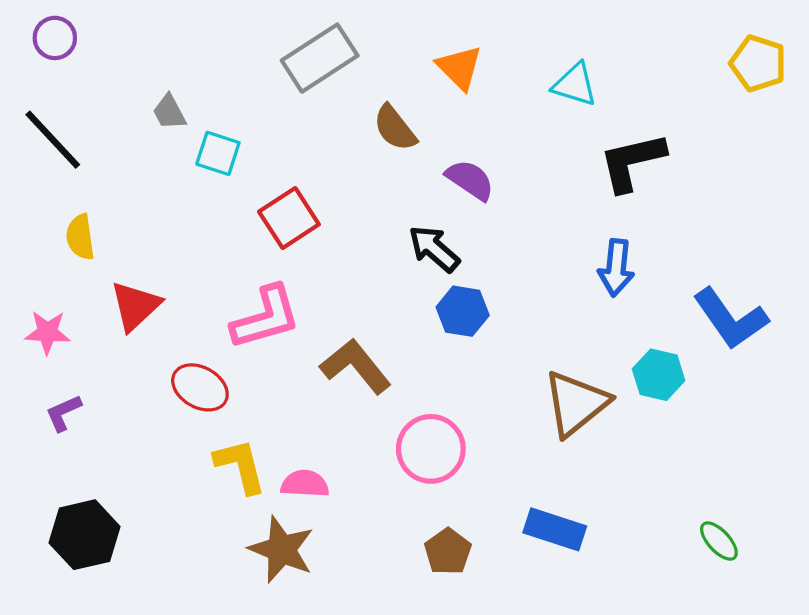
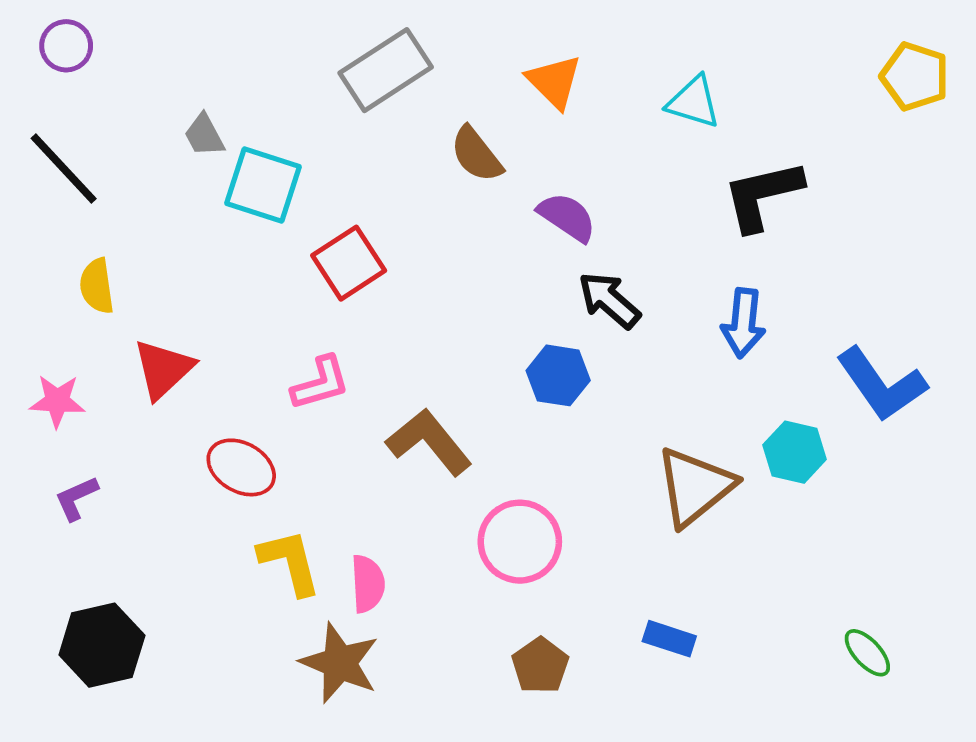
cyan square: (218, 153) -> (263, 185), size x1.4
black arrow: (434, 249) -> (609, 300), moved
pink L-shape: (266, 318) -> (320, 383), size x0.7
pink semicircle: (305, 484) -> (368, 584), turned 84
blue rectangle: (555, 529) -> (669, 639), size x0.7

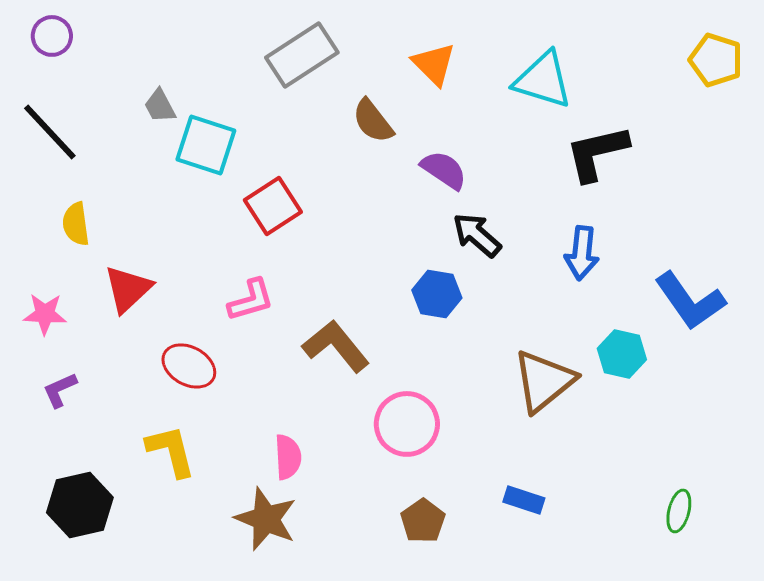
cyan triangle: (694, 102) -> (543, 80), size x1.4
yellow L-shape: (290, 562) -> (171, 451), moved
green ellipse: (867, 653) -> (679, 511), turned 57

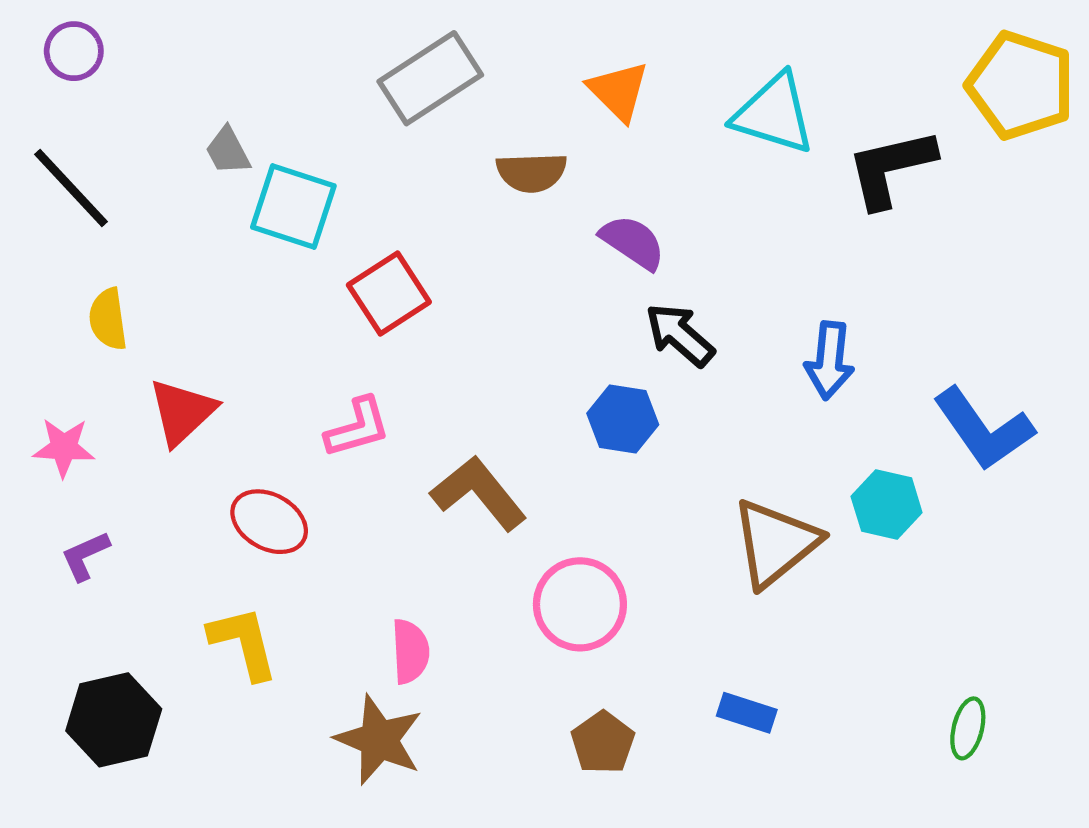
yellow pentagon: (716, 60) -> (1021, 85), size x1.4
brown semicircle: (373, 121) -> (531, 172), turned -54
black L-shape: (597, 153) -> (891, 168), moved

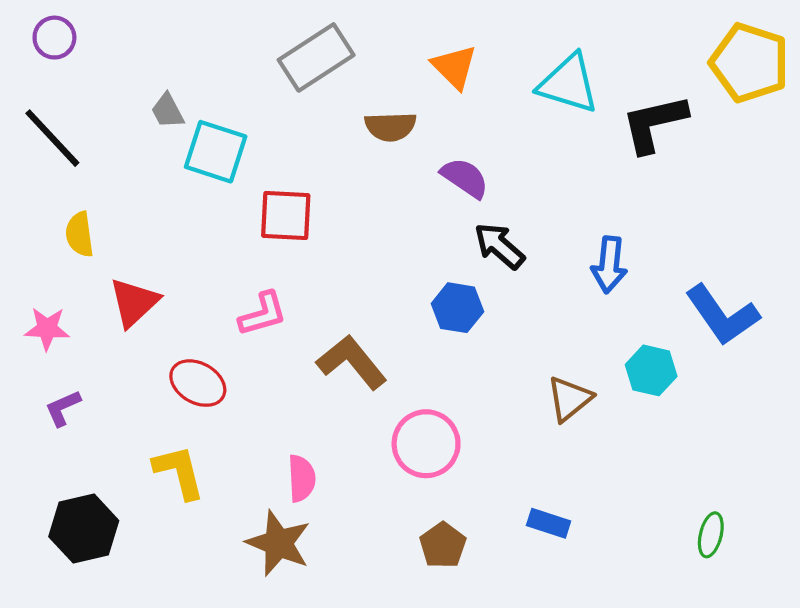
red square: (389, 293) -> (286, 216), turned 36
brown triangle: (775, 543) -> (569, 399), size x0.7

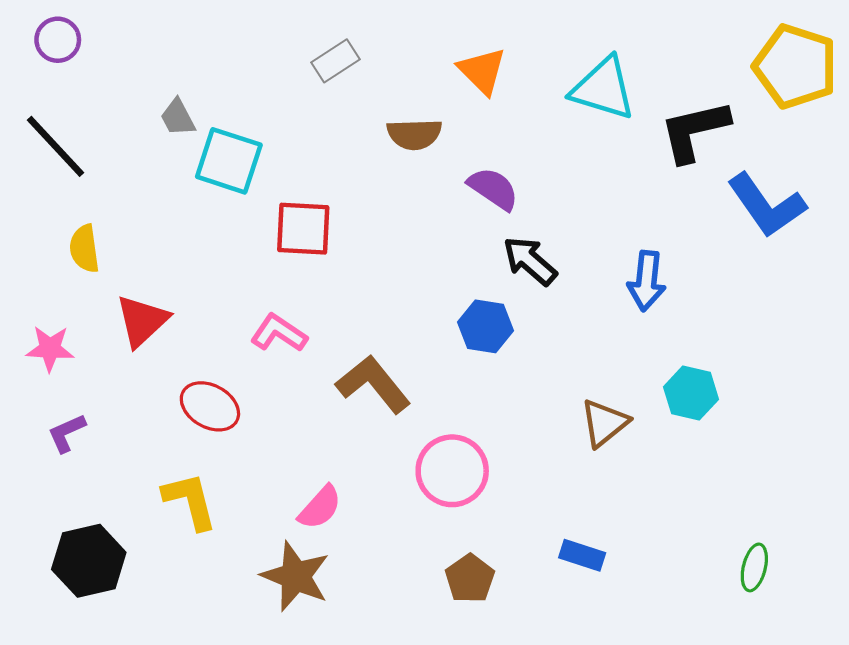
gray rectangle: (316, 57) -> (335, 61), size x0.6
pink L-shape: (263, 314) -> (279, 333), turned -130
blue L-shape: (722, 315) -> (767, 205), moved
pink semicircle: (301, 478) -> (320, 507), turned 45

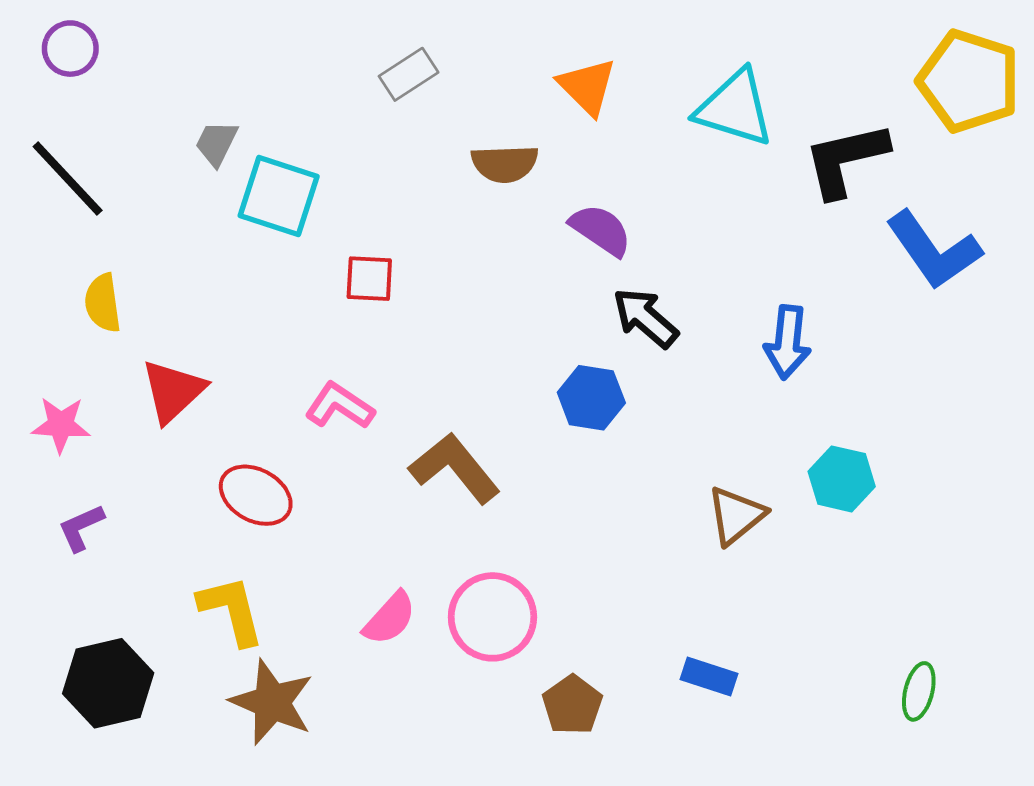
gray trapezoid: (178, 118) -> (216, 143), turned 54
red square: (303, 229) -> (369, 279), size x0.7
pink circle: (452, 471) -> (492, 617), moved
brown star: (295, 576) -> (272, 702), moved

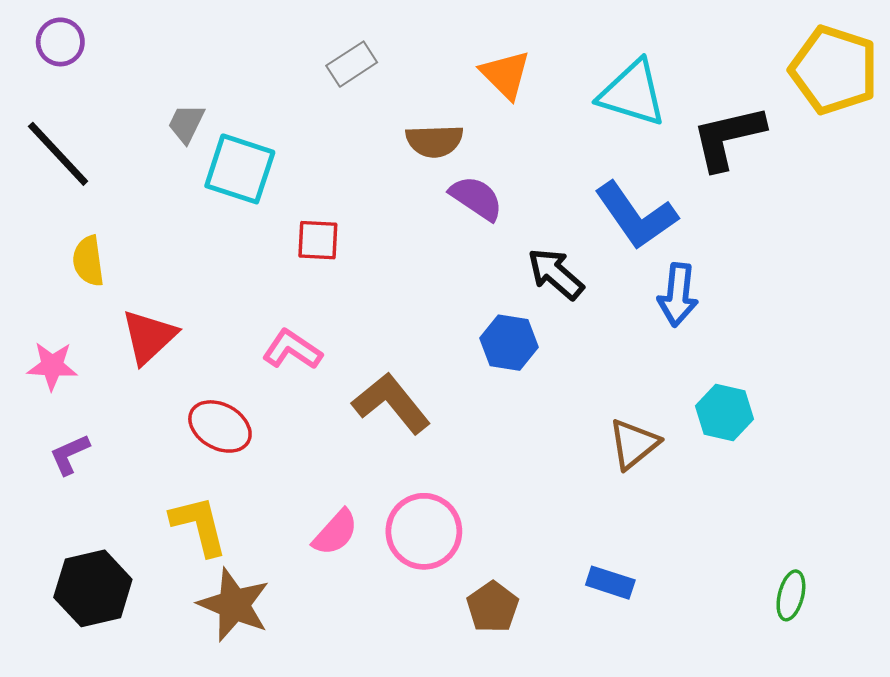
purple semicircle: (601, 230) -> (476, 198), moved
blue L-shape: (934, 250) -> (636, 216), moved

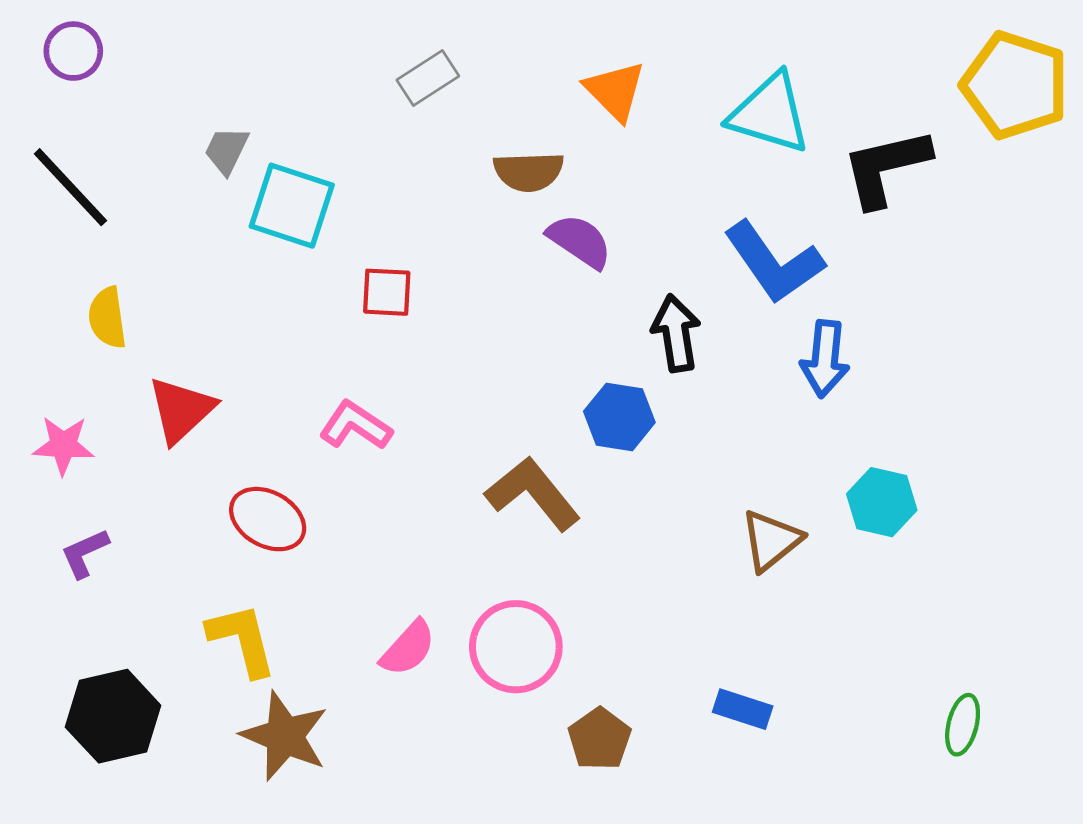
black arrow: (556, 274) -> (676, 333), turned 40
brown L-shape: (391, 403) -> (533, 494), moved

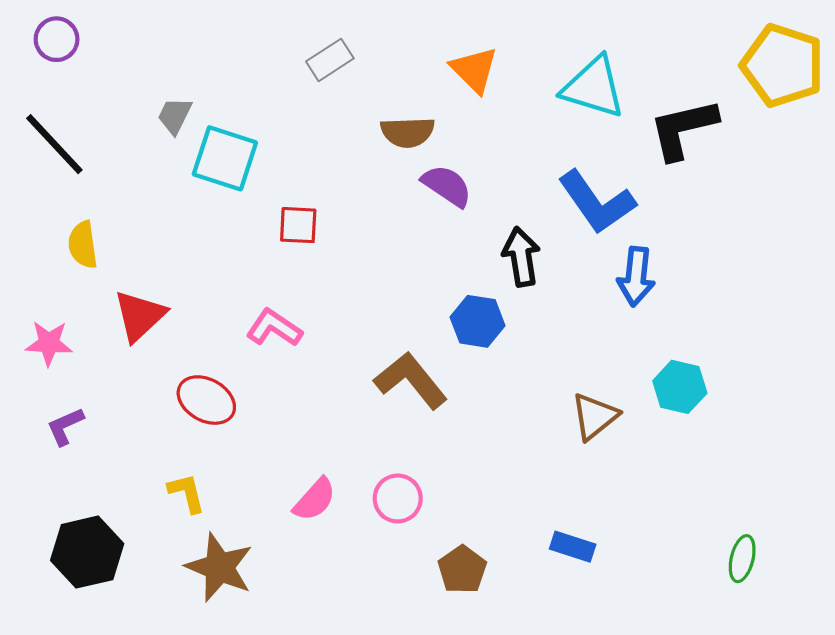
yellow L-shape: (242, 640) -> (187, 493), size x0.7
pink circle: (516, 647) -> (398, 498), size x0.7

